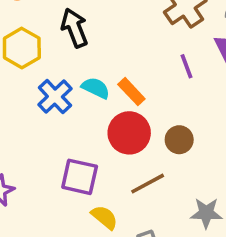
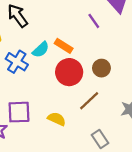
cyan semicircle: (96, 88) -> (41, 50), turned 126
purple square: (80, 177) -> (19, 112), moved
yellow semicircle: (104, 217) -> (57, 119), moved

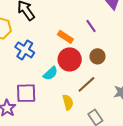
purple line: (94, 21) -> (91, 26), moved
cyan semicircle: (41, 50) -> (50, 73), moved
yellow semicircle: (57, 119) -> (68, 102), moved, turned 49

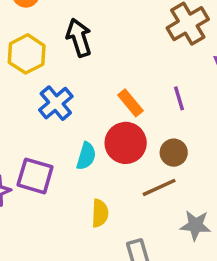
cyan semicircle: (50, 73) -> (86, 156), turned -49
brown line: (86, 84) -> (159, 187), moved

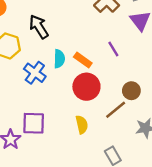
brown circle: (174, 153) -> (131, 91), moved
cyan semicircle: (86, 156) -> (59, 59), moved
yellow semicircle: (100, 213) -> (82, 125), moved

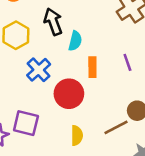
cyan semicircle: (59, 59) -> (75, 41), moved
orange rectangle: (83, 60) -> (92, 67), turned 42
red circle: (86, 87) -> (69, 94), moved

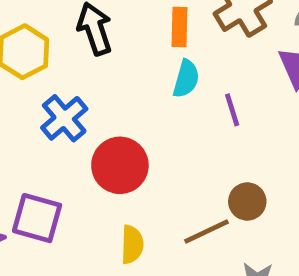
cyan semicircle: (75, 41) -> (186, 79), moved
orange rectangle: (92, 67) -> (179, 27), moved

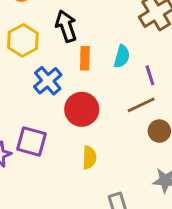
orange rectangle: (179, 27) -> (85, 58), moved
brown line: (207, 232) -> (141, 105), moved

